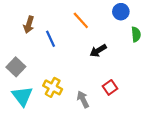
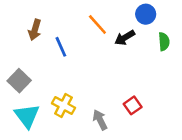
black arrow: (98, 51) -> (125, 38), moved

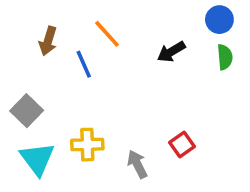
blue circle: (146, 14) -> (219, 20), moved
orange line: (97, 25) -> (107, 34), moved
yellow cross: (63, 105) -> (87, 145), turned -30

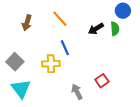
green semicircle: (225, 57) -> (115, 29), moved
blue line: (84, 64) -> (65, 48), moved
yellow cross: (87, 145) -> (51, 64), moved

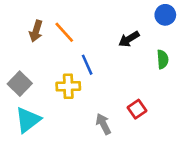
orange line: (60, 19) -> (64, 32), moved
green semicircle: (115, 29) -> (163, 59), moved
cyan triangle: (21, 89) -> (28, 120), turned 30

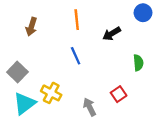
orange line: (64, 32) -> (77, 20), moved, turned 36
green semicircle: (163, 59) -> (138, 63), moved
yellow cross: (68, 86) -> (51, 93), moved, turned 30

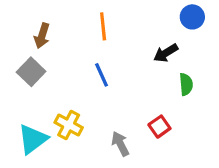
black arrow: (112, 34) -> (166, 53), moved
gray square: (17, 72) -> (31, 72), moved

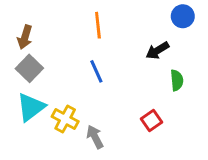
brown arrow: (42, 36) -> (25, 37), moved
cyan triangle: (33, 139) -> (31, 107), moved
gray arrow: (120, 144) -> (95, 137), moved

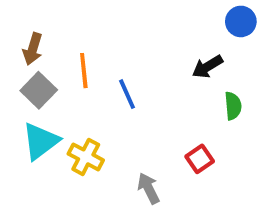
orange line: (98, 25) -> (84, 71), moved
gray arrow: (95, 137) -> (149, 188), moved

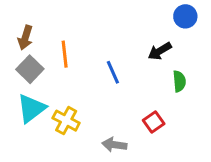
blue line: (127, 94) -> (113, 72), moved
gray arrow: (149, 188) -> (114, 145), turned -55

